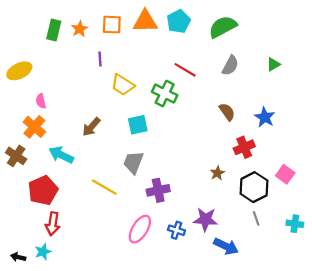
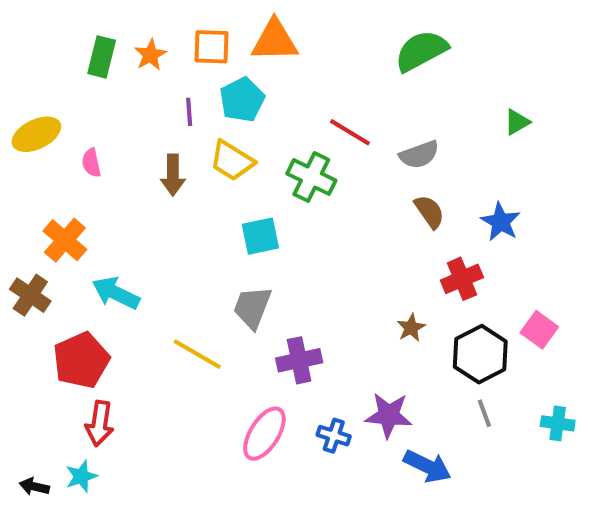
cyan pentagon: (179, 21) -> (242, 100), moved
gray semicircle: (230, 66) -> (419, 155), moved, turned 42
pink semicircle: (41, 101) -> (91, 163), moved
brown arrow: (91, 127) -> (173, 175), moved, turned -42

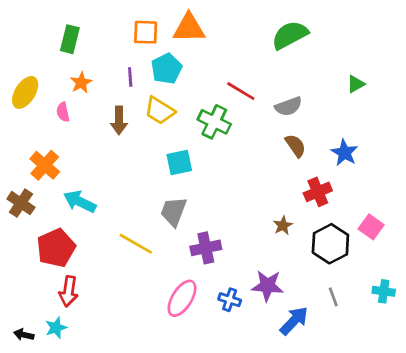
orange star: (150, 55) -> (81, 83), moved
yellow ellipse: (36, 134) -> (25, 92), turned -32
gray line: (484, 413) -> (333, 297), moved
blue arrow: (427, 466) -> (294, 321), turned -72

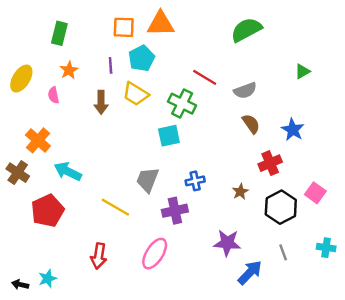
cyan square: (179, 162) -> (169, 136), moved
red arrow: (69, 291) -> (99, 256), moved
blue cross: (230, 300) -> (195, 181), moved, turned -30

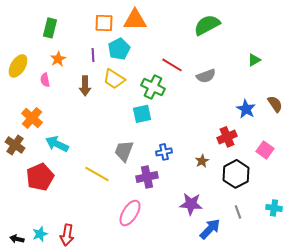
brown semicircle: (251, 124) -> (275, 104), moved
pink square: (315, 193) -> (265, 150), moved
red arrow: (99, 256) -> (67, 235), moved

